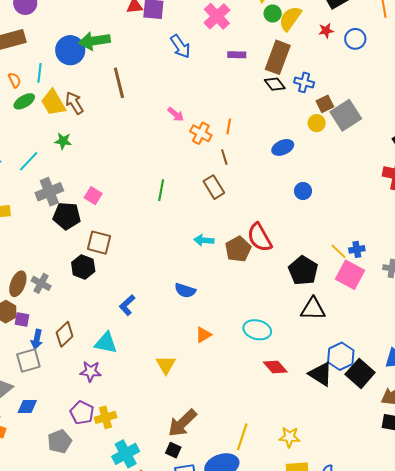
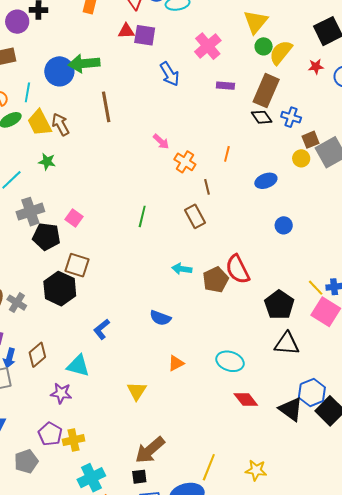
orange line: (229, 126) -> (227, 154), moved
black hexagon: (83, 267) -> (60, 289), size x1.4
black square: (173, 450) -> (139, 477), turned -35

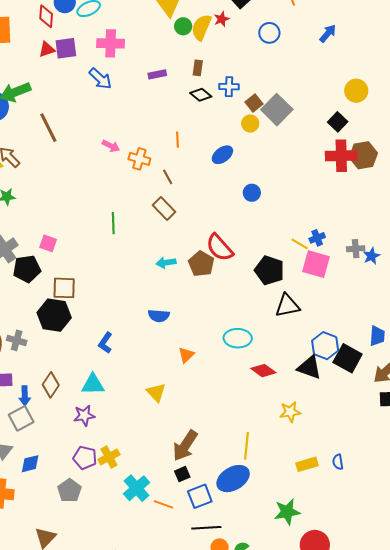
pink cross: (208, 46) -> (111, 43), moved, turned -32
red star: (316, 67) -> (222, 19), moved
brown rectangle: (266, 91) -> (198, 68), size x0.5
yellow star: (256, 470) -> (290, 412), moved

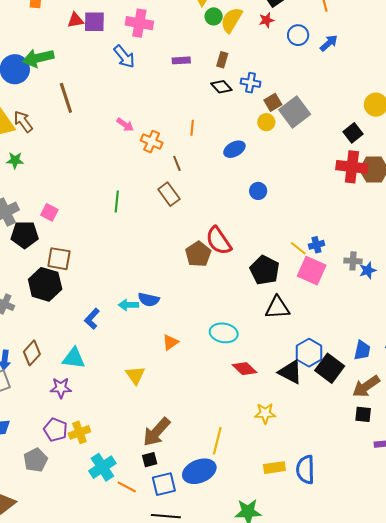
red star: (222, 19) -> (266, 20), moved
blue arrow: (328, 33) -> (329, 43), moved
cyan arrow: (166, 263) -> (128, 305), moved
blue semicircle: (338, 462) -> (305, 470), size x1.8

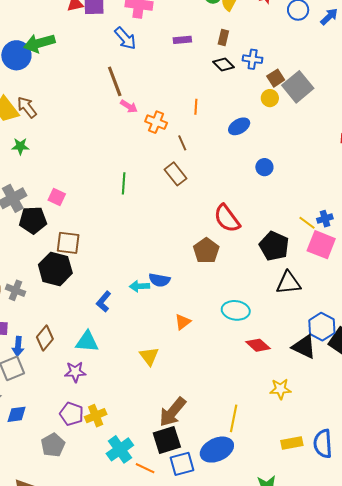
brown line: (66, 98) -> (115, 81), moved
brown pentagon: (198, 254) -> (206, 251), moved
black square: (150, 460) -> (167, 440), size x1.8

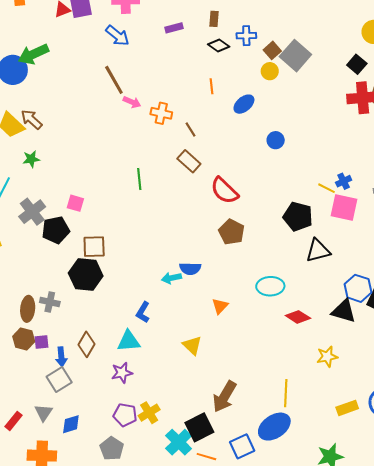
orange line: (196, 107) -> (211, 86), moved
red semicircle: (227, 218) -> (224, 191), moved
blue L-shape: (104, 302) -> (143, 312), moved
black square: (167, 440) -> (199, 427), moved

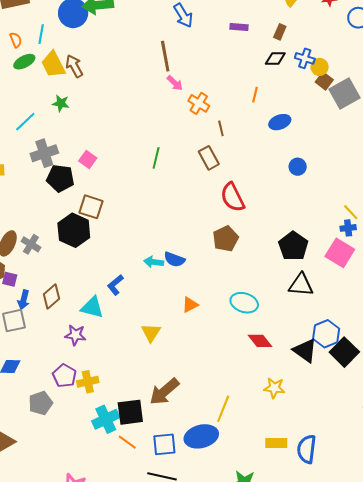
black diamond: (219, 46) -> (275, 58), turned -55
brown square: (272, 50) -> (324, 81), turned -30
yellow circle: (270, 71) -> (320, 67), moved
yellow line: (326, 188) -> (351, 212), moved

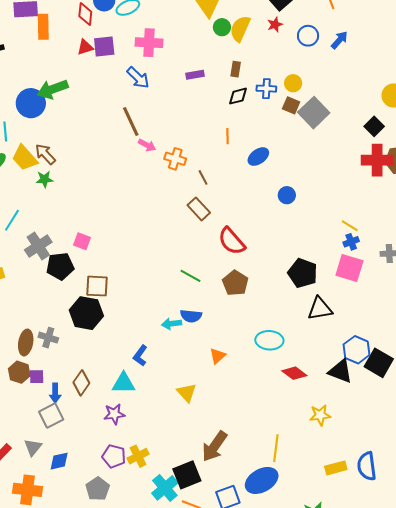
yellow circle: (320, 67) -> (293, 83), moved
green star: (61, 103) -> (45, 179), moved
green line: (156, 158) -> (190, 276), moved, turned -60

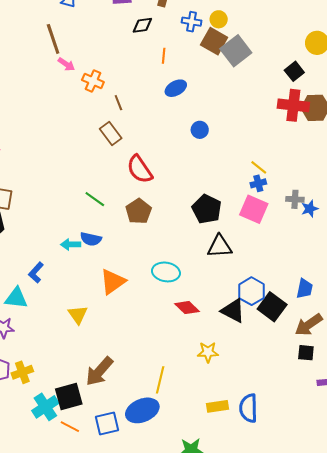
black diamond: (238, 96) -> (142, 25), moved
brown square: (291, 105) -> (214, 41), size x1.5
orange line: (227, 136) -> (164, 56), moved
orange triangle: (218, 356) -> (113, 282), size x1.6

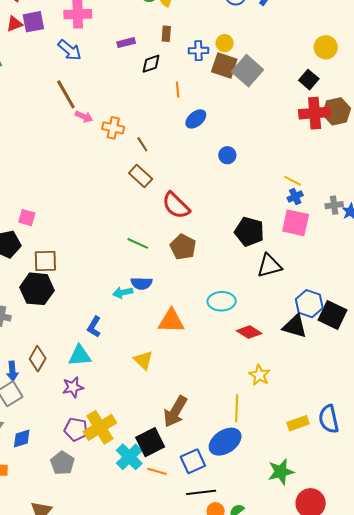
orange triangle: (113, 282) -> (171, 321), turned 48
yellow star: (208, 352) -> (259, 375), moved, turned -30
yellow cross: (22, 372) -> (100, 427), size x1.5

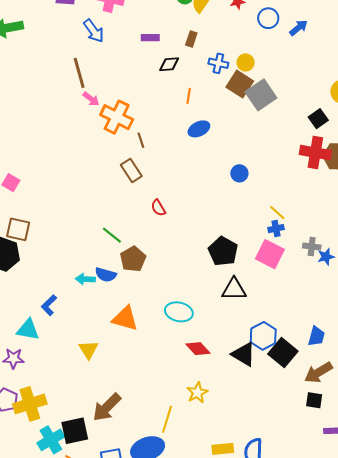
orange cross: (113, 128) -> (117, 117), size x1.5
blue circle: (227, 155) -> (239, 173), moved
red semicircle: (176, 205) -> (158, 208), size x0.6
brown pentagon: (183, 247) -> (133, 259), moved

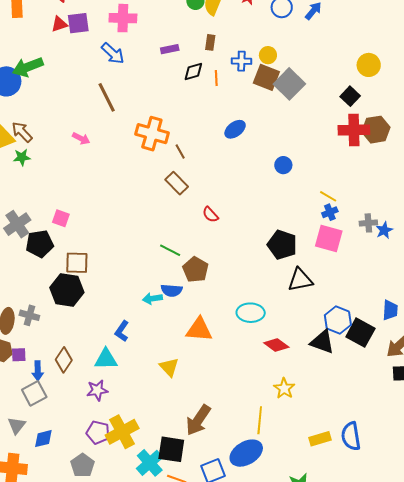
orange line: (189, 96) -> (216, 78), moved
pink arrow: (91, 99) -> (81, 138), moved
black square: (75, 431) -> (171, 449), turned 32

